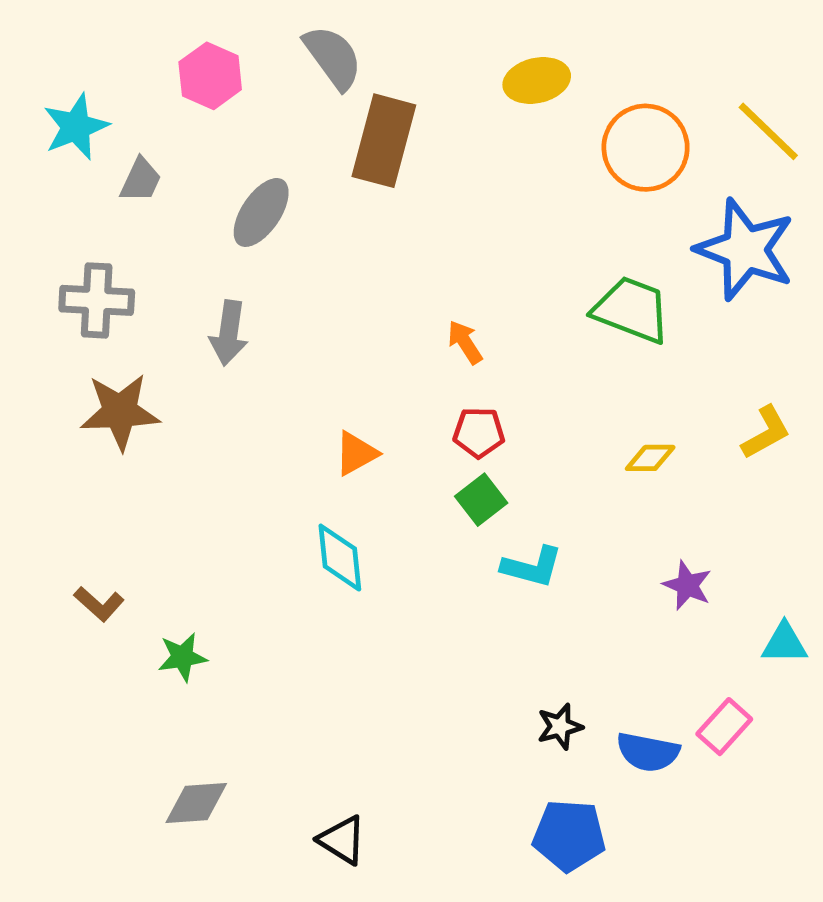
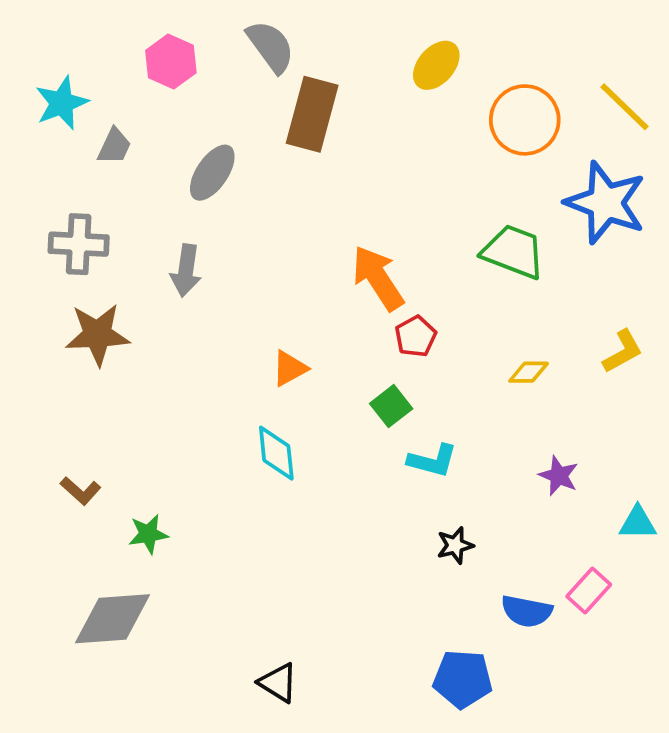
yellow ellipse: (537, 80) -> (436, 65), turned -36
orange arrow: (465, 342) -> (378, 278), size x1.8
red pentagon: (479, 432) -> (416, 336), moved, turned -30
black star: (560, 727) -> (455, 545), moved
gray diamond: (196, 803) -> (113, 619), moved, size x1.5

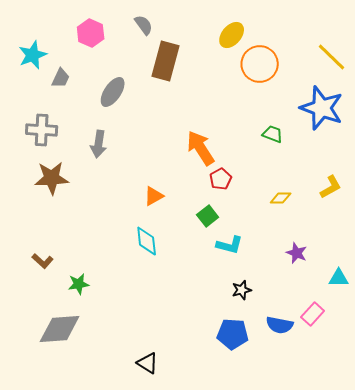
gray semicircle: (271, 46) -> (144, 25), size x0.7
orange circle: (525, 120) -> (260, 64), moved
green trapezoid: (513, 252) -> (273, 134), size x0.6
blue pentagon: (463, 679) -> (233, 334), moved

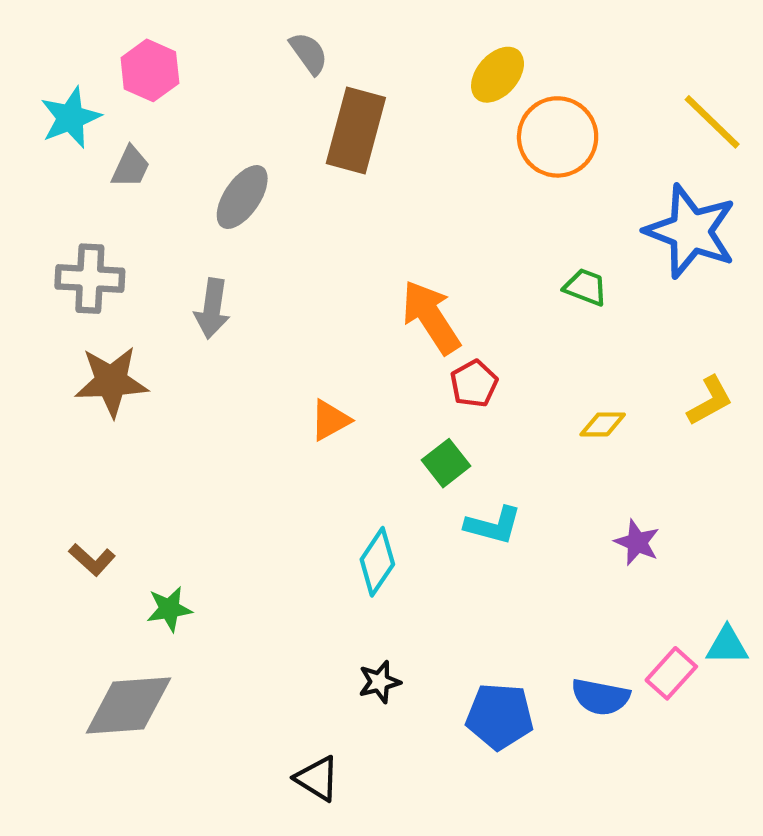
pink hexagon: (91, 33) -> (150, 70), moved
cyan diamond: (147, 241) -> (377, 562), moved, turned 40
cyan triangle: (339, 278) -> (727, 645), moved
black star: (242, 290) -> (380, 682), moved

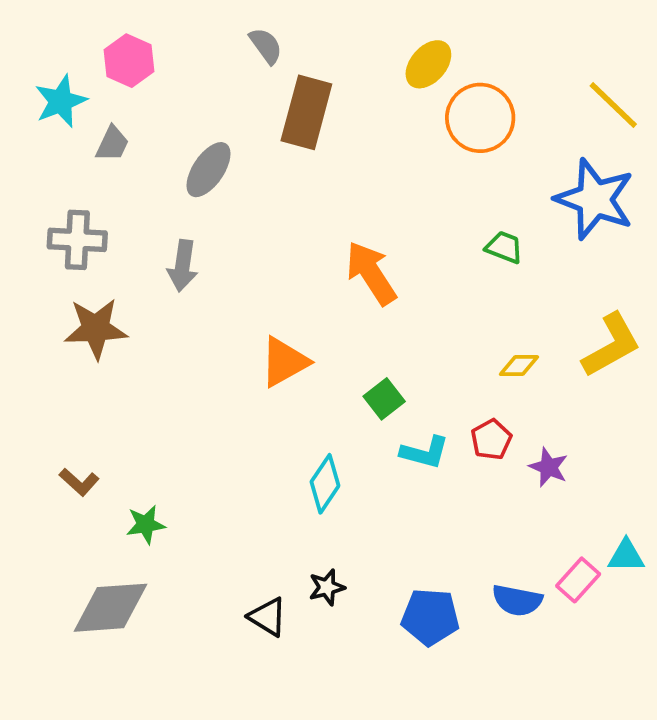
red pentagon: (474, 384) -> (491, 439), moved
yellow L-shape: (710, 401) -> (611, 345), size x1.5
orange triangle: (330, 420) -> (284, 362), size x1.4
black triangle: (317, 778) -> (268, 617), moved

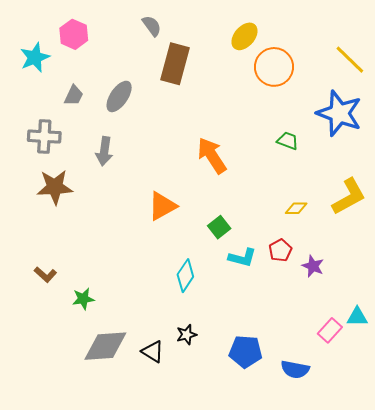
gray trapezoid: (112, 144) -> (74, 95), moved
blue semicircle: (517, 600) -> (295, 369), moved
gray diamond: (111, 608) -> (105, 346), moved

